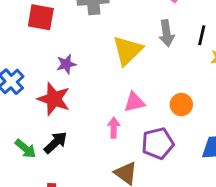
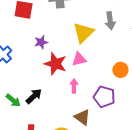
red star: (54, 99) -> (55, 64), moved
pink triangle: (134, 102) -> (79, 59), moved
purple pentagon: (158, 143) -> (104, 97), turned 30

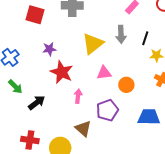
pink triangle: (79, 59) -> (104, 73), moved
purple pentagon: (104, 97) -> (107, 110), turned 30
green arrow: (13, 100) -> (15, 87), moved

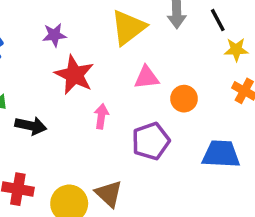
black line: (145, 38) -> (218, 20), turned -48
black arrow: (37, 103) -> (31, 126), turned 48
brown triangle: (83, 129) -> (109, 194), moved

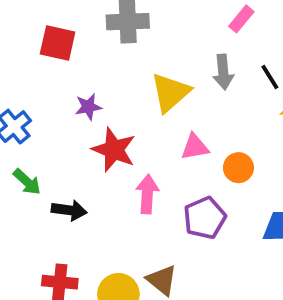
pink arrow: (101, 116) -> (147, 194), size x1.4

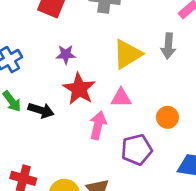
pink triangle: (195, 147) -> (121, 98), moved
black arrow: (69, 210) -> (41, 110), moved

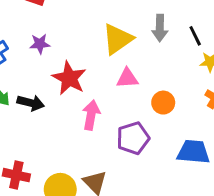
purple star: (66, 54) -> (40, 44), moved
pink triangle: (121, 98) -> (127, 78), moved

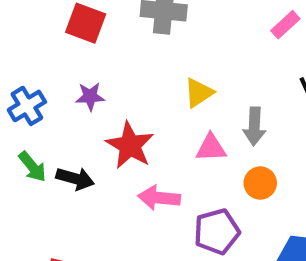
gray arrow: (160, 28) -> (254, 126), moved
yellow triangle: (118, 39) -> (199, 93), size x0.7
pink arrow: (91, 115) -> (159, 198), turned -96

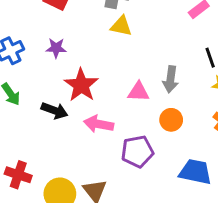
yellow triangle: (199, 93) -> (121, 26), moved, turned 40
black arrow: (75, 179) -> (54, 111), moved

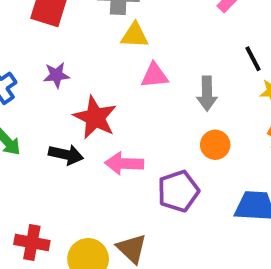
pink triangle: (138, 92) -> (155, 75), moved

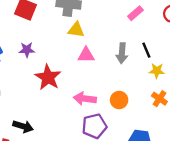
gray arrow: (207, 94) -> (122, 53), moved
black arrow: (66, 155) -> (23, 126), moved
pink arrow: (124, 163) -> (85, 99), moved

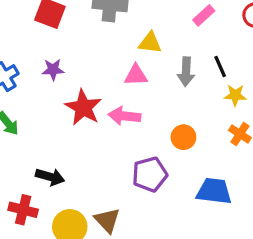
yellow triangle: (76, 30) -> (150, 43), moved
pink arrow: (85, 99) -> (124, 116), moved

